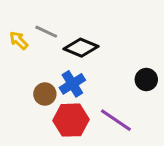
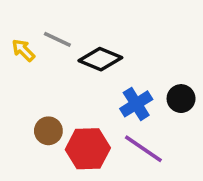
blue cross: (72, 84) -> (136, 104), moved
brown circle: (45, 94) -> (48, 131), moved

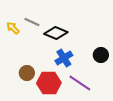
blue cross: (136, 104) -> (64, 58), moved

